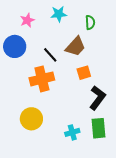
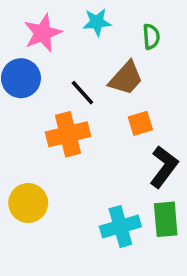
pink star: (27, 20) -> (43, 33), size x1.5
yellow circle: (31, 119) -> (28, 203), moved
cyan cross: (72, 132) -> (120, 226), size x1.5

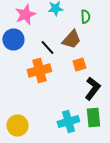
yellow circle: (28, 203) -> (17, 126), moved

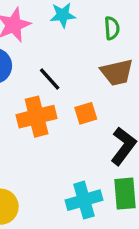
brown trapezoid: (71, 40) -> (117, 72), moved, turned 35
orange square: (79, 64) -> (86, 113), moved

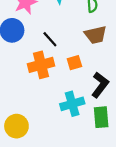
cyan cross: (84, 200) -> (72, 104), moved

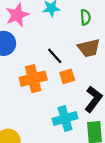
black line: (50, 39) -> (55, 56), moved

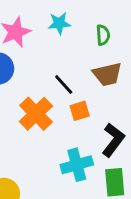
orange cross: (33, 79) -> (36, 114), turned -30

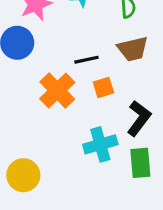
black line: (64, 85) -> (86, 60), turned -60

